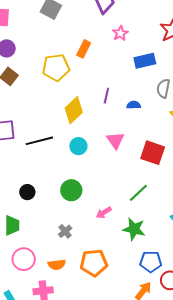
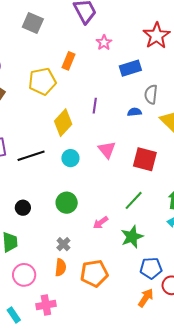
blue semicircle: (134, 105) -> (135, 112), moved
green star: (134, 229) -> (132, 237), turned -30
orange semicircle: (57, 265) -> (61, 267), moved, turned -72

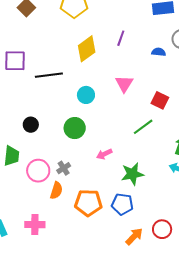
cyan circle: (70, 158) -> (86, 95), moved
red square: (145, 159) -> (160, 100), size x0.7
green line: (134, 200) -> (143, 127), moved
blue pentagon: (151, 268) -> (122, 204), moved
pink circle: (24, 275) -> (38, 171), moved

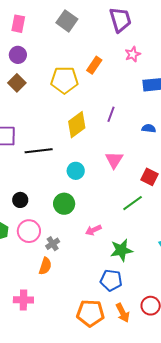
pink circle: (38, 171) -> (29, 231), moved
orange pentagon: (88, 203) -> (90, 313), moved
orange arrow: (134, 236) -> (123, 313), turned 108

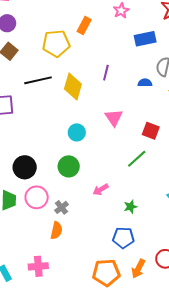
yellow diamond: (77, 125) -> (73, 86), turned -32
black line: (39, 151) -> (38, 80), moved
black circle: (20, 200) -> (25, 167), size x1.5
green star: (121, 250) -> (131, 207), size x0.6
orange arrow: (123, 313) -> (138, 269), turned 60

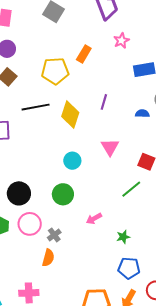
blue pentagon: (123, 238) -> (129, 268), moved

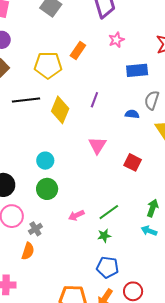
cyan circle: (72, 161) -> (45, 161), moved
green line: (131, 189) -> (109, 212), moved

